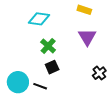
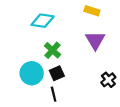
cyan circle: (18, 82) -> (32, 73), moved
black line: (40, 86) -> (54, 94), moved, turned 56

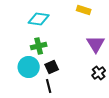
purple triangle: (95, 40) -> (96, 44), moved
green cross: (52, 50) -> (39, 46), moved, turned 35

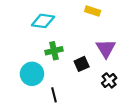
green cross: (39, 46) -> (54, 51), moved
black square: (52, 67) -> (82, 64), moved

